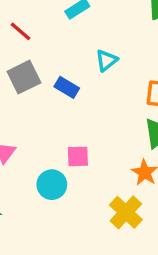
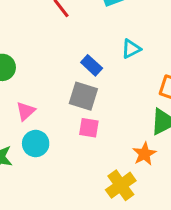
gray square: (24, 77) -> (83, 96), moved, turned 32
cyan circle: (52, 185) -> (36, 144), moved

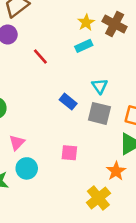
cyan triangle: (131, 49) -> (100, 86), turned -35
gray square: (83, 96) -> (99, 113), moved

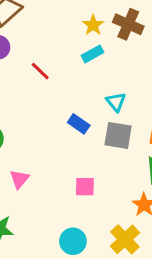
cyan circle: (27, 168) -> (73, 241), moved

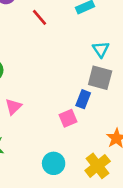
blue rectangle: (79, 124) -> (83, 99), moved, turned 72
pink square: (85, 187) -> (68, 118), turned -30

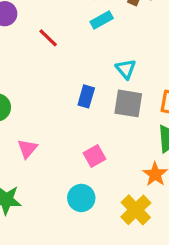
blue rectangle: (83, 99) -> (86, 96), moved
cyan circle: (54, 163) -> (81, 198), moved

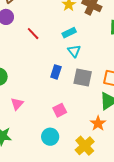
cyan rectangle: (102, 20) -> (69, 33), moved
cyan triangle: (126, 69) -> (74, 51), moved

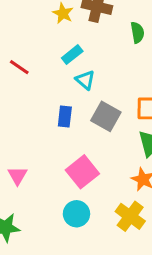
gray square: (83, 77) -> (106, 116), turned 30
pink square: (60, 110) -> (82, 172), size x1.5

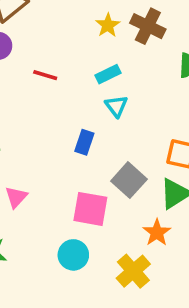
red line: (19, 67) -> (45, 75), turned -30
gray square: (106, 116) -> (129, 180), moved
pink square: (82, 172) -> (90, 209), turned 36

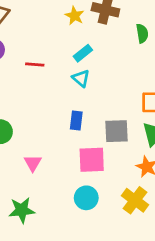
cyan triangle: (116, 106) -> (81, 78), moved
blue rectangle: (84, 142) -> (76, 121), moved
gray square: (129, 180) -> (116, 131), turned -32

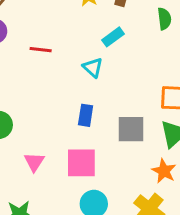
cyan rectangle: (83, 53) -> (113, 37), moved
pink square: (92, 160) -> (81, 163), moved

